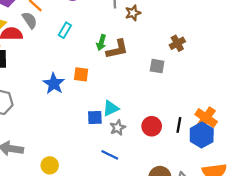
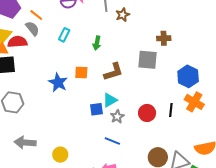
brown cross: (177, 43) -> (164, 38), turned 32
brown L-shape: (117, 49) -> (113, 72), moved
gray square: (157, 66) -> (147, 60), size x1.5
blue hexagon: (202, 135) -> (188, 76), moved

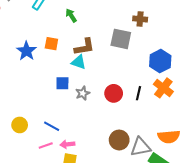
green arrow: (97, 43) -> (71, 15), turned 128
cyan triangle: (110, 100) -> (79, 62), moved, turned 42
blue line: (112, 141) -> (52, 126), moved

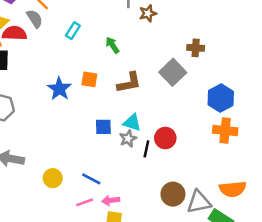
gray square: (121, 39) -> (173, 72), turned 35
cyan triangle: (79, 62) -> (132, 122), moved
orange cross: (163, 88) -> (225, 130), turned -30
black line: (138, 93) -> (146, 149), moved

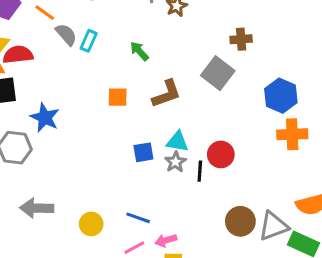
gray semicircle: (35, 19) -> (66, 34), moved
blue star: (59, 89) -> (45, 117), moved

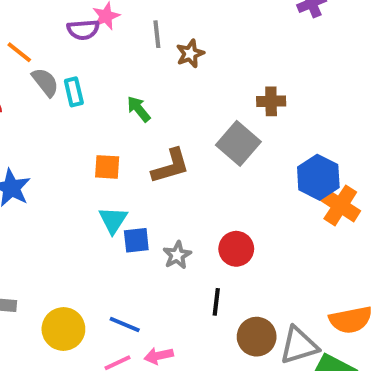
cyan rectangle: (89, 41) -> (74, 92), turned -40
orange cross: (292, 134) -> (340, 205), moved, turned 32
cyan triangle: (177, 142) -> (113, 220), moved, turned 50
black line: (200, 171) -> (216, 302), moved
yellow circle: (91, 224) -> (63, 329), size x1.4

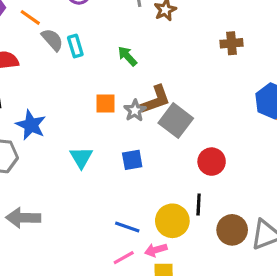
gray square: (238, 143) -> (176, 121), moved
cyan triangle: (113, 220) -> (81, 157), moved
gray star: (177, 255) -> (135, 110), moved
yellow circle: (63, 329) -> (172, 221), moved

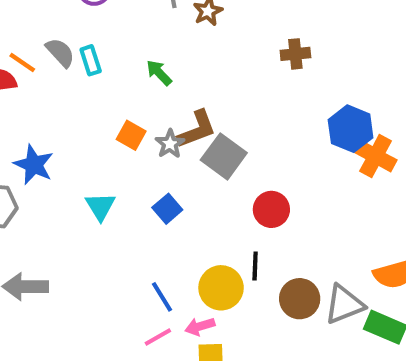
orange line: (30, 17) -> (22, 62), moved
orange square: (105, 103) -> (131, 135), turned 30
blue square: (132, 160) -> (167, 209), turned -30
blue line: (127, 227) -> (162, 297), turned 40

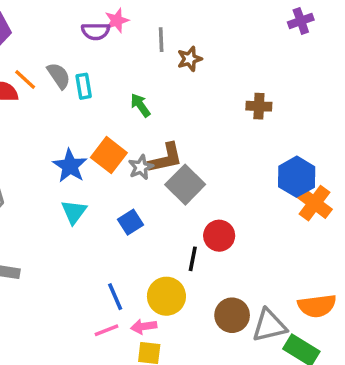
orange square: (131, 135) -> (109, 155), size x1.4
blue star: (34, 165) -> (70, 166), moved
black line: (255, 266) -> (193, 259), moved

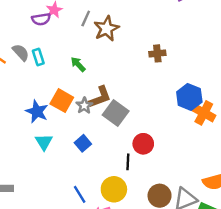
gray line: (161, 40) -> (86, 18), turned 35
brown star: (190, 59) -> (106, 29), size x1.5

